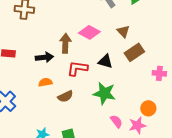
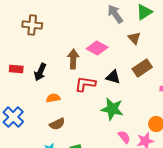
brown triangle: (123, 31) -> (134, 38), moved
black arrow: (44, 57) -> (40, 72), moved, turned 120
brown semicircle: (65, 96) -> (57, 124), moved

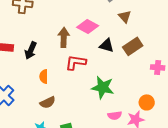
black triangle: (113, 77) -> (107, 45), moved
orange semicircle: (53, 98) -> (44, 76), turned -80
pink semicircle: (124, 137) -> (115, 115), turned 120

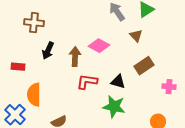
black triangle: (107, 45) -> (118, 82), moved
black arrow: (31, 50) -> (48, 51), moved
orange semicircle: (44, 76) -> (34, 95), moved, size x1.6

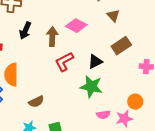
red L-shape: (87, 82) -> (64, 62), turned -35
black triangle: (118, 82) -> (95, 62), turned -42

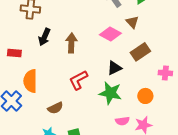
pink diamond: (76, 26) -> (110, 34), moved
red L-shape: (64, 62) -> (78, 80), moved
orange circle: (135, 102) -> (145, 96), moved

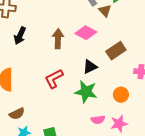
brown triangle: (132, 22) -> (105, 11), moved
brown arrow: (71, 43) -> (58, 39), moved
brown semicircle: (55, 108) -> (17, 114), moved

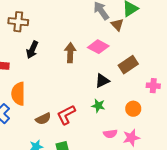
red L-shape: (54, 79) -> (66, 115), moved
green star: (86, 92) -> (98, 106), size x0.6
brown semicircle: (17, 114) -> (43, 119), moved

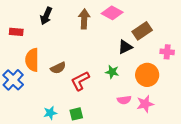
black triangle: (102, 81) -> (125, 47), moved
orange circle: (133, 109) -> (147, 75), size x1.5
brown semicircle: (43, 119) -> (58, 68), moved

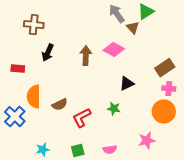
brown rectangle: (142, 31) -> (165, 68), moved
orange circle: (147, 75) -> (164, 112), moved
pink semicircle: (124, 100) -> (110, 150), moved
cyan star: (50, 113) -> (43, 150), moved

